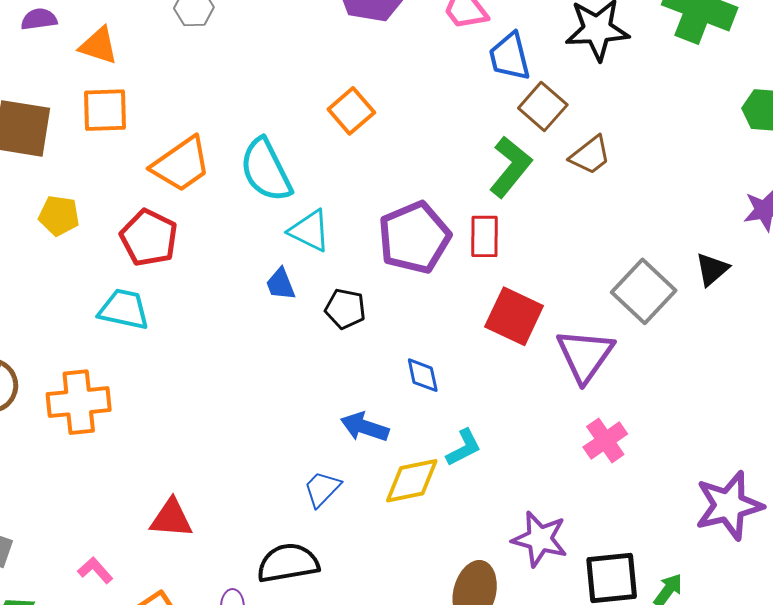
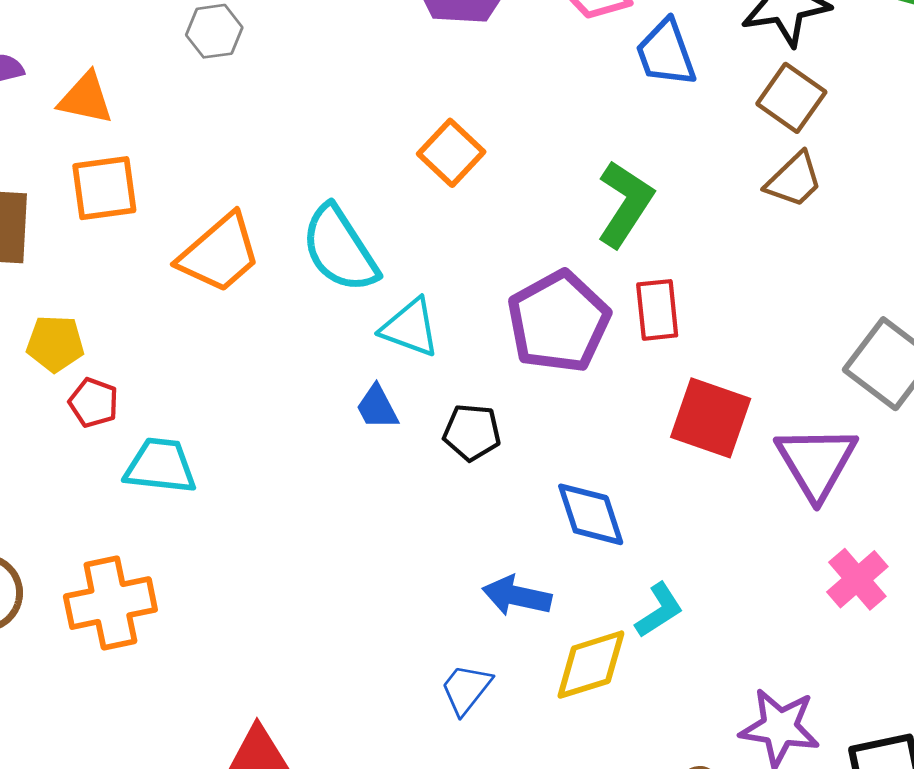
brown square: (543, 107) -> (791, 98), moved
green L-shape: (510, 167) -> (625, 204), moved
red pentagon: (149, 238) -> (94, 403), moved, size x0.6
blue diamond: (423, 375) -> (591, 514), size x1.4

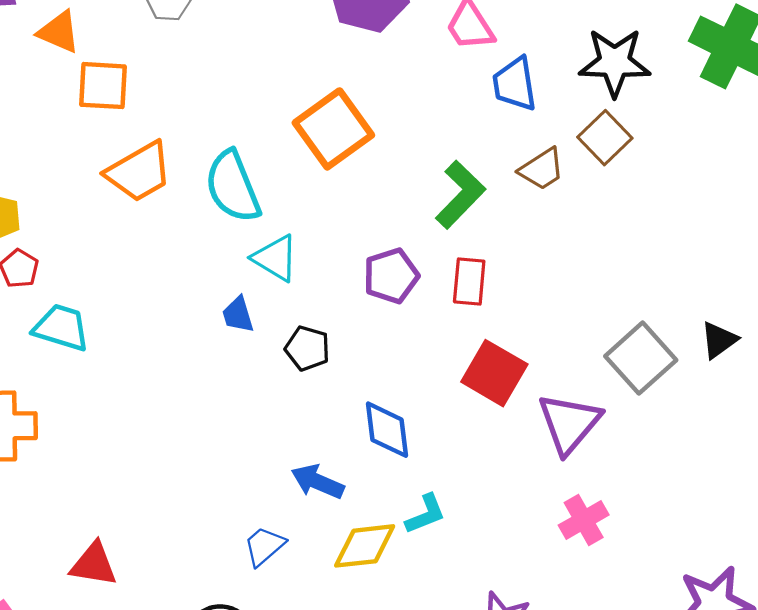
orange square: (451, 153) -> (333, 129), size x1.5
brown trapezoid: (794, 180) -> (542, 169), moved
orange square: (104, 188) -> (103, 86), moved
purple pentagon: (559, 322) -> (391, 276), size x0.7

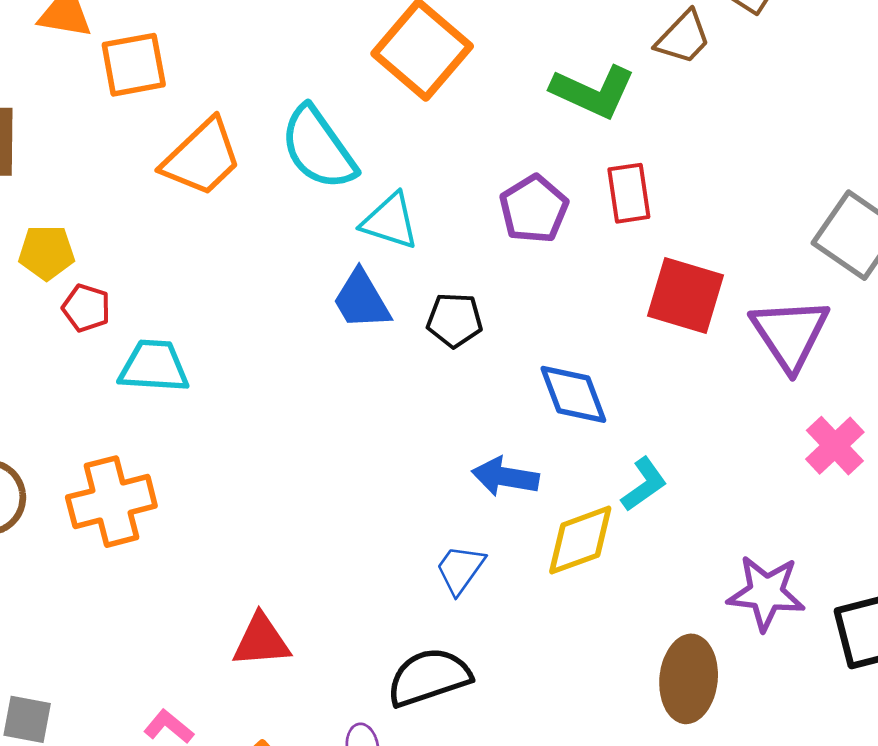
green L-shape: (460, 195) -> (593, 92), turned 84
blue trapezoid: (238, 315) -> (362, 300), size x1.4

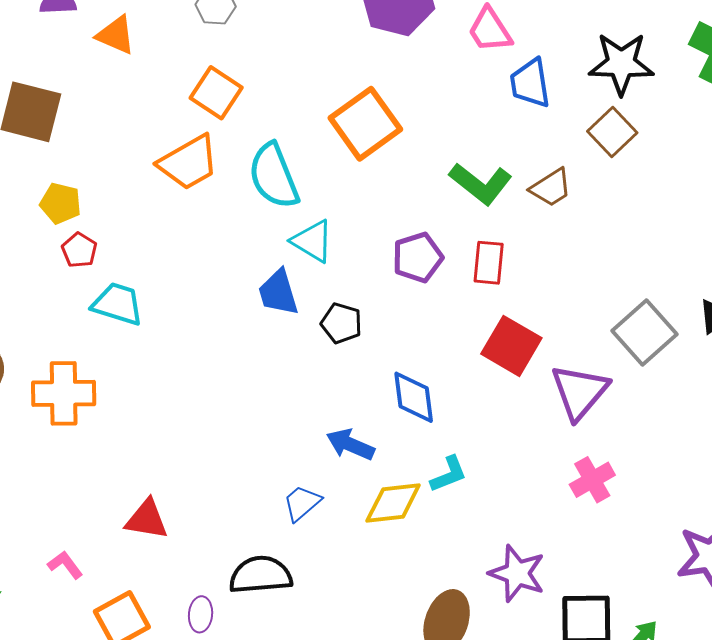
brown trapezoid: (683, 38) -> (551, 188), moved
orange square: (134, 65) -> (216, 93), moved, turned 30

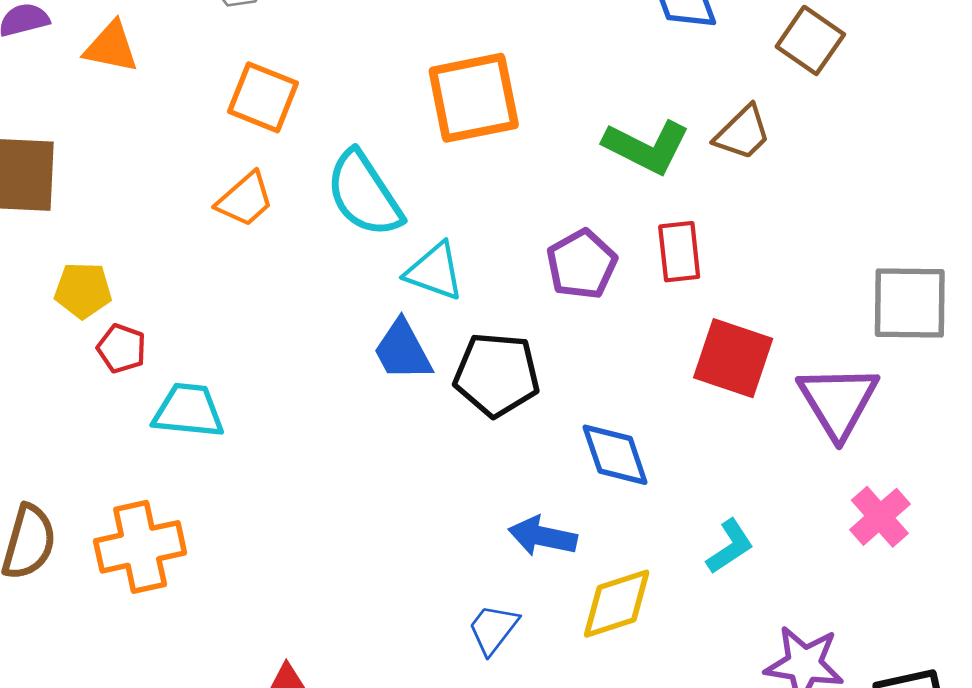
orange square: (365, 124) -> (474, 98), turned 36
orange trapezoid: (189, 163) -> (245, 199), size x0.7
black pentagon: (341, 323) -> (497, 375), size x1.5
gray square: (645, 333) -> (910, 303), turned -36
cyan L-shape: (449, 474) -> (730, 547), moved

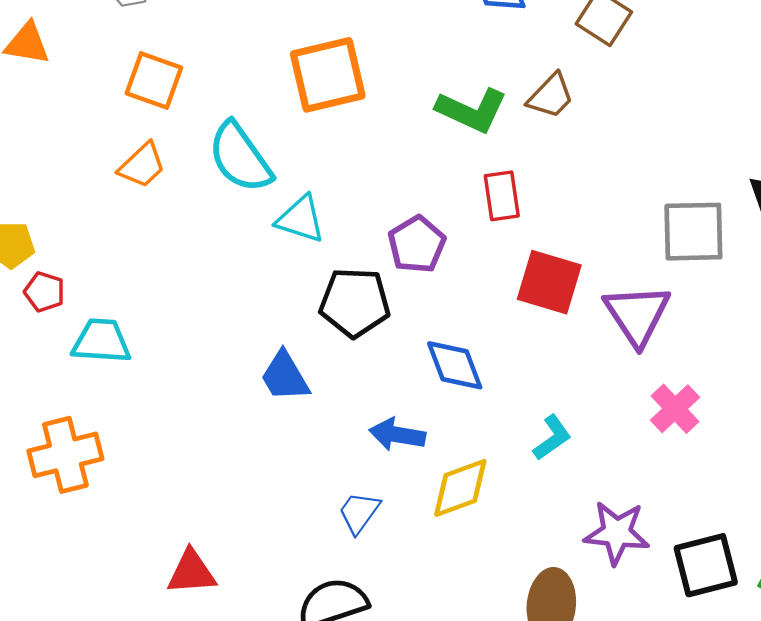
purple pentagon: (582, 264) -> (417, 244), moved
blue trapezoid: (403, 350) -> (285, 376), moved

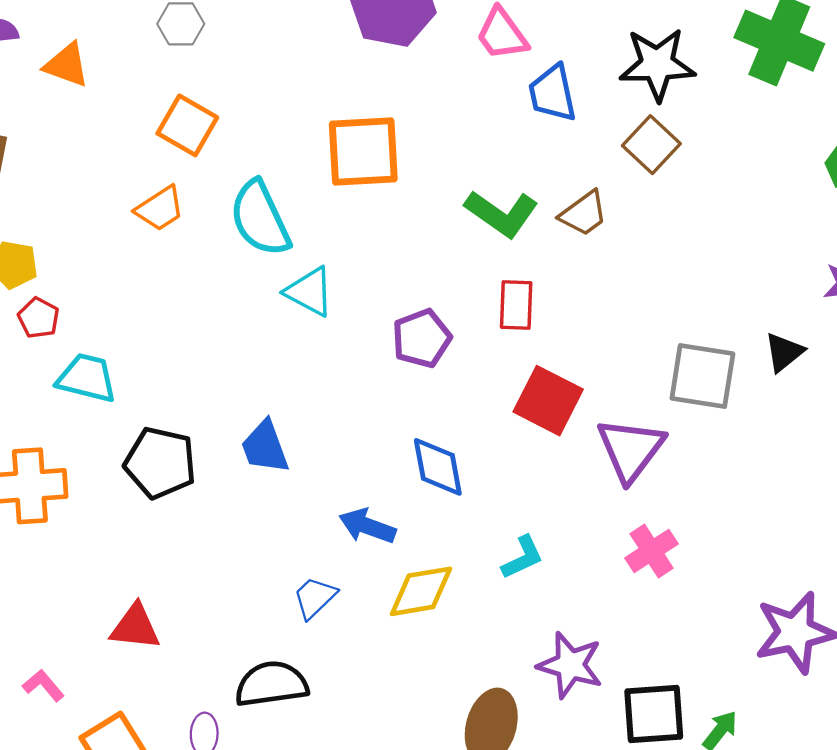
black pentagon: (355, 302) -> (160, 463), moved

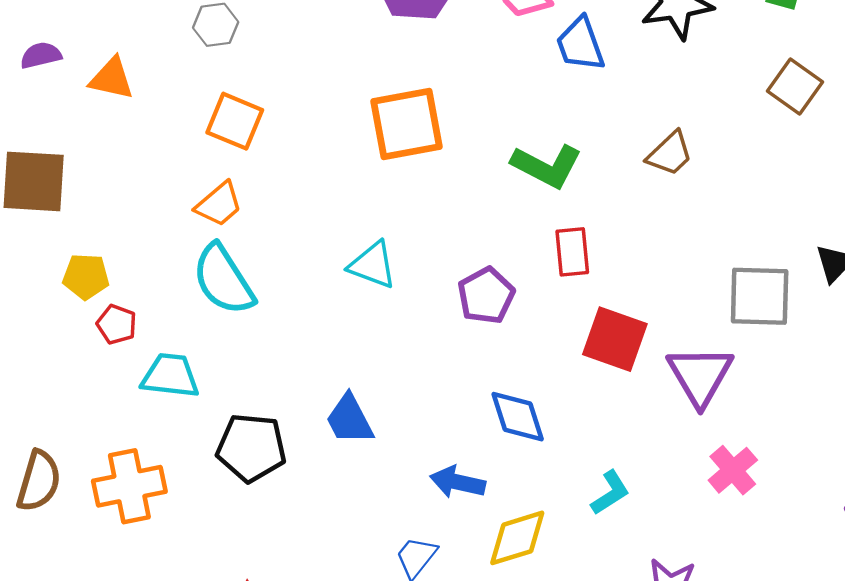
brown square: (651, 145) -> (795, 86), moved
brown trapezoid: (584, 214) -> (670, 154), moved
cyan semicircle: (260, 218) -> (223, 280), moved

